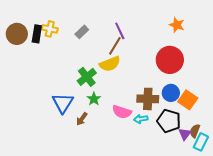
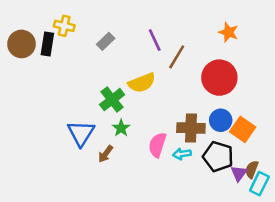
yellow cross: (50, 29) -> (64, 26), moved
brown line: (115, 46) -> (177, 57), moved
pink semicircle: (122, 112) -> (157, 145), turned 90

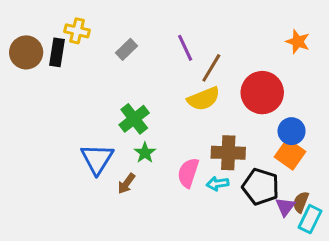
orange star: (228, 32) -> (298, 42), moved
yellow semicircle: (142, 83) -> (204, 99), moved
blue circle: (221, 120) -> (292, 131), moved

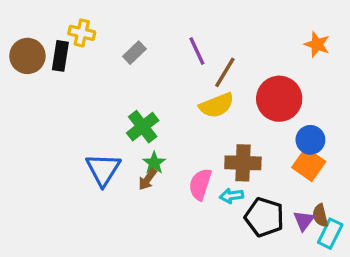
brown arrow: (126, 184) -> (148, 179), moved
black pentagon: (261, 187) -> (264, 217), moved
brown semicircle: (301, 202) -> (320, 216), turned -35

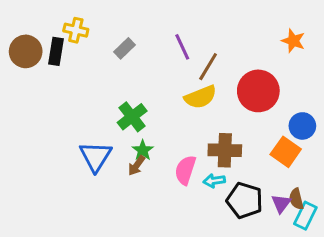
blue circle: (310, 140) -> (302, 126), moved

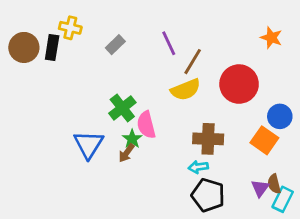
pink semicircle: (185, 170) -> (146, 125), moved, turned -32
black pentagon: (245, 200) -> (208, 195), moved

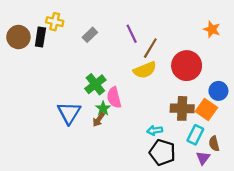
brown cross: (208, 139) -> (182, 108), moved
purple triangle: (260, 188) -> (203, 158), moved
cyan rectangle: (283, 199) -> (195, 135), moved

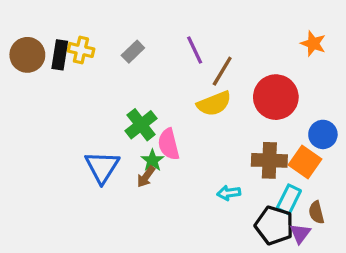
yellow cross: (55, 22) -> (81, 50), moved
black pentagon: (162, 152) -> (274, 225), moved

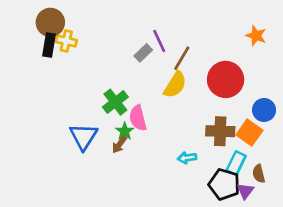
gray rectangle: (133, 52) -> (143, 53), moved
brown circle: (27, 55) -> (50, 22), moved
yellow semicircle: (214, 104) -> (175, 85), turned -36

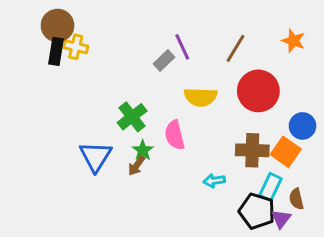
brown line: (182, 58) -> (236, 48), moved
yellow semicircle: (175, 85) -> (201, 97), turned 60
pink semicircle: (138, 118) -> (175, 135), moved

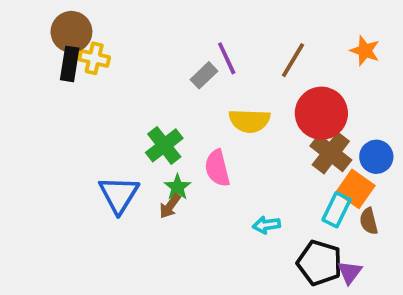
brown cross: (252, 150) -> (331, 153), moved, turned 36
cyan rectangle: (271, 187) -> (337, 210), moved
brown semicircle: (296, 199) -> (369, 221), moved

